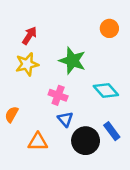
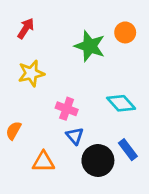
red arrow: (29, 36) -> (26, 28), moved
green star: (72, 61) -> (90, 46), moved

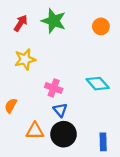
green star: (90, 46) -> (54, 21), moved
blue rectangle: (128, 150) -> (103, 142), moved, turned 35
black circle: (98, 160) -> (64, 134), moved

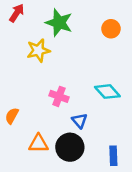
red arrow: (21, 23) -> (17, 13), moved
yellow star: (25, 59) -> (38, 50), moved
blue triangle: (60, 110) -> (80, 121), moved

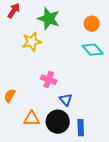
cyan diamond: (107, 92) -> (93, 50), moved
blue rectangle: (113, 156) -> (81, 128), moved

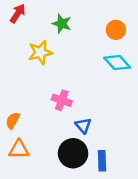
green star: (49, 19) -> (62, 24), size x0.7
orange triangle: (32, 119) -> (19, 149), moved

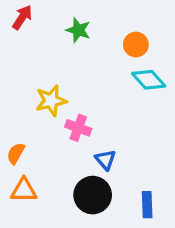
orange circle: (116, 30) -> (136, 45), moved
yellow star: (40, 53) -> (51, 101), moved
blue rectangle: (102, 161) -> (147, 205), moved

